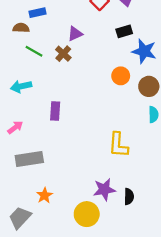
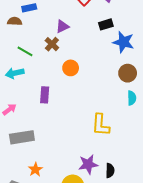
green line: (34, 51) -> (25, 51), moved
orange circle: (121, 76) -> (71, 68), moved

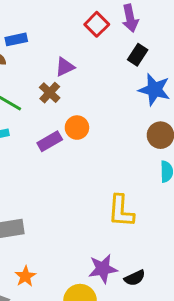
black rectangle: (106, 24) -> (138, 55), moved, turned -40
purple rectangle: (45, 95) -> (50, 141), moved, turned 56
black semicircle: (110, 171) -> (135, 278), turned 64

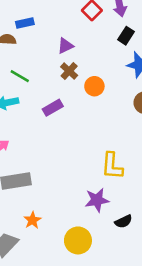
brown cross: (50, 93) -> (69, 71), moved
orange circle: (77, 128) -> (94, 86), moved
purple star: (103, 269) -> (97, 200), moved

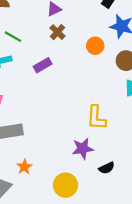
orange circle: (94, 86) -> (95, 46), moved

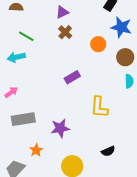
purple rectangle: (43, 65) -> (72, 77), moved
purple star: (83, 149) -> (60, 128), moved

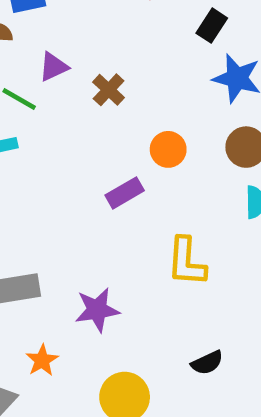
purple triangle: (62, 12) -> (54, 67), moved
orange circle: (98, 44) -> (168, 149), moved

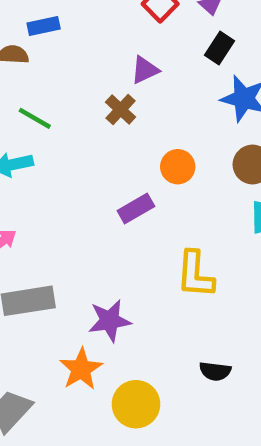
purple triangle: (54, 67) -> (145, 70), moved
orange star: (42, 360) -> (81, 369), moved, size x1.4
black semicircle: (207, 363) -> (215, 371), turned 32

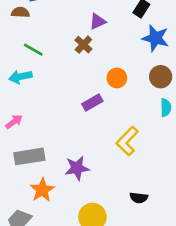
yellow L-shape: (195, 274) -> (127, 141), turned 40
orange star: (81, 369) -> (42, 190), moved

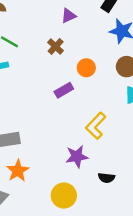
brown cross: (83, 45) -> (56, 46), moved
purple star: (77, 168) -> (77, 156), moved

